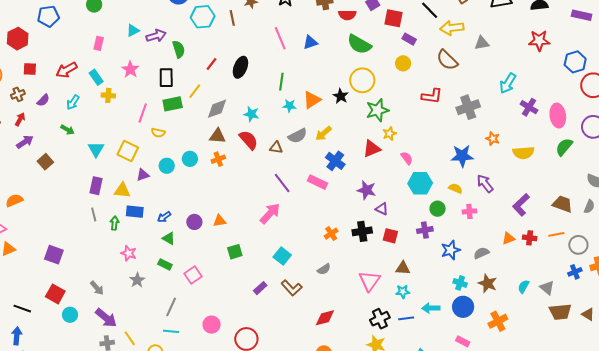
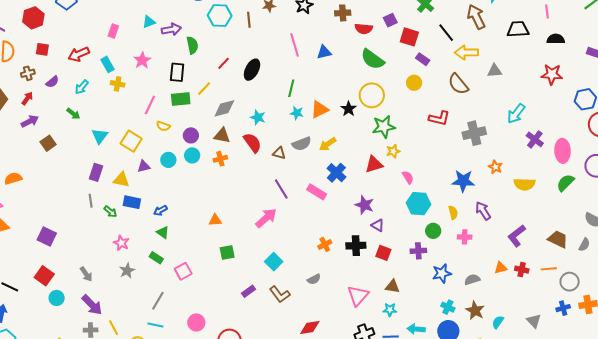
yellow semicircle: (455, 188) -> (453, 213), turned 48
purple circle: (194, 222) -> (191, 135), moved
green arrow: (114, 223) -> (110, 212), turned 120
cyan semicircle: (524, 287) -> (498, 322), moved

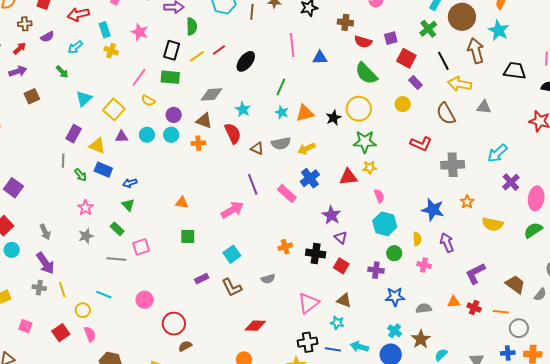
pink star: (142, 60) -> (140, 32), turned -30
yellow line: (204, 89) -> (197, 56), moved
gray line: (158, 301) -> (116, 259), moved, turned 54

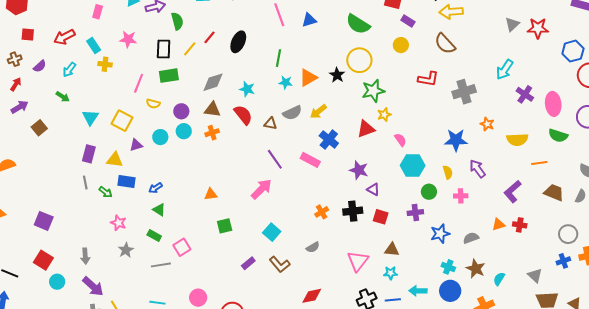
gray triangle: (484, 107) -> (512, 24), moved, turned -35
green semicircle: (533, 230) -> (558, 136), turned -114
gray arrow: (45, 232) -> (85, 256), turned 35
orange line: (501, 312) -> (539, 163), moved

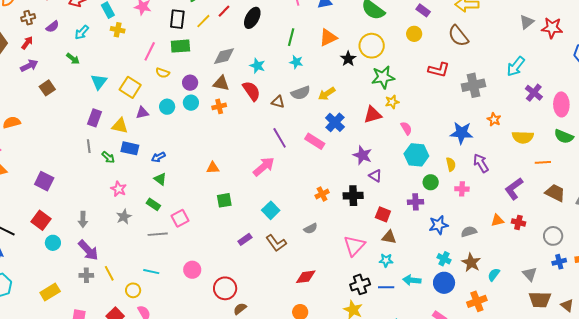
orange triangle: (308, 78) -> (328, 38), moved
red square: (381, 217) -> (383, 214), moved
gray circle: (568, 234) -> (553, 236), moved

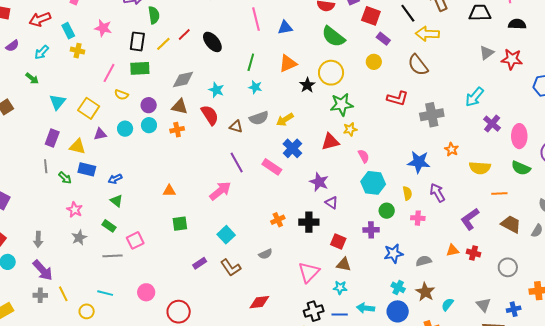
black ellipse: (252, 18) -> (212, 42), turned -70
blue cross: (559, 262) -> (514, 309), moved

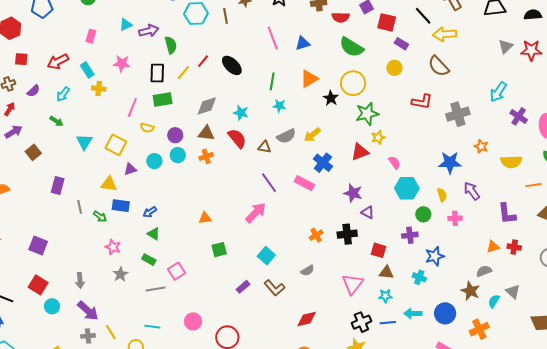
purple rectangle: (52, 138) -> (58, 186), moved
purple L-shape: (470, 219) -> (507, 214), turned -55
gray semicircle: (424, 261) -> (484, 271), moved
cyan cross: (398, 287) -> (419, 277), moved
gray triangle: (483, 305) -> (513, 292), moved

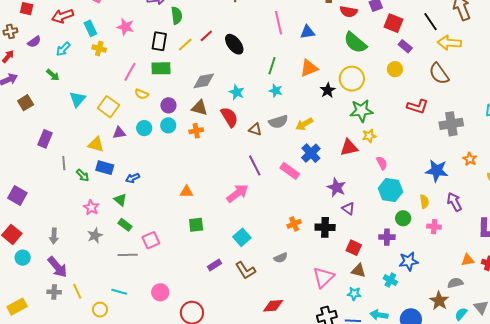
green triangle: (154, 234) -> (120, 200), moved

